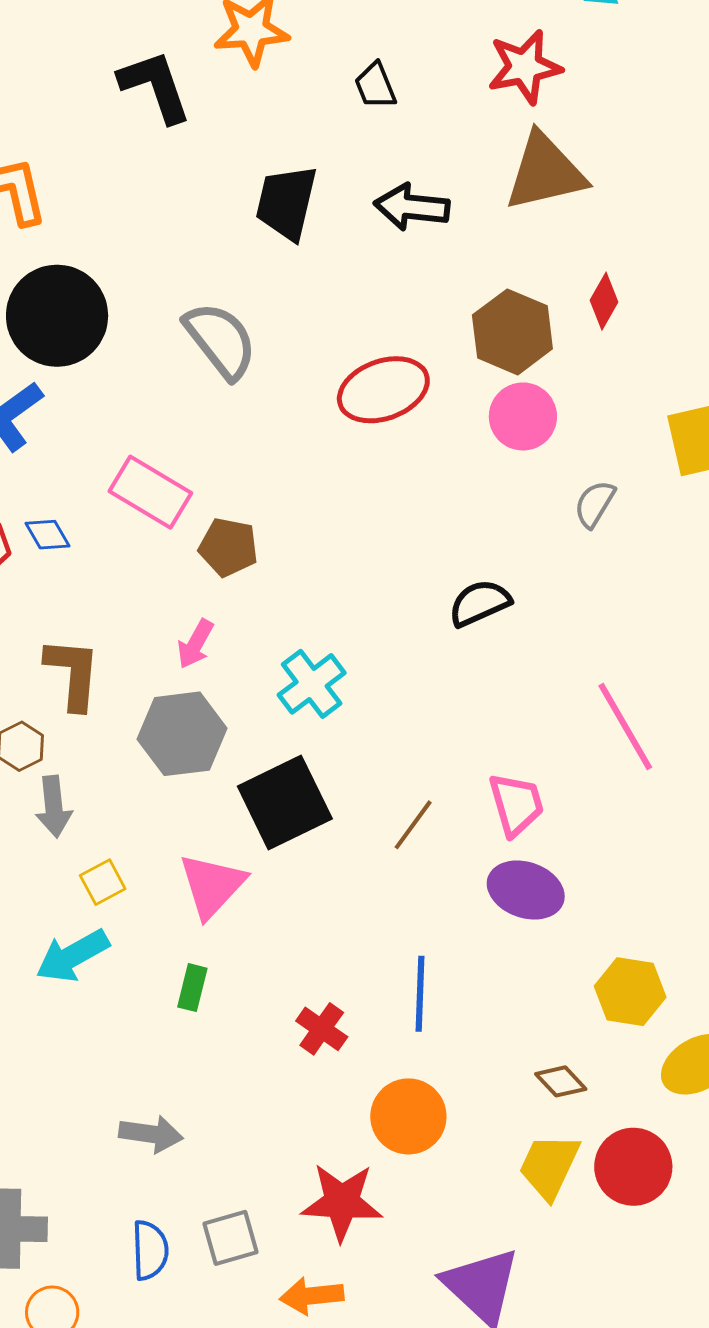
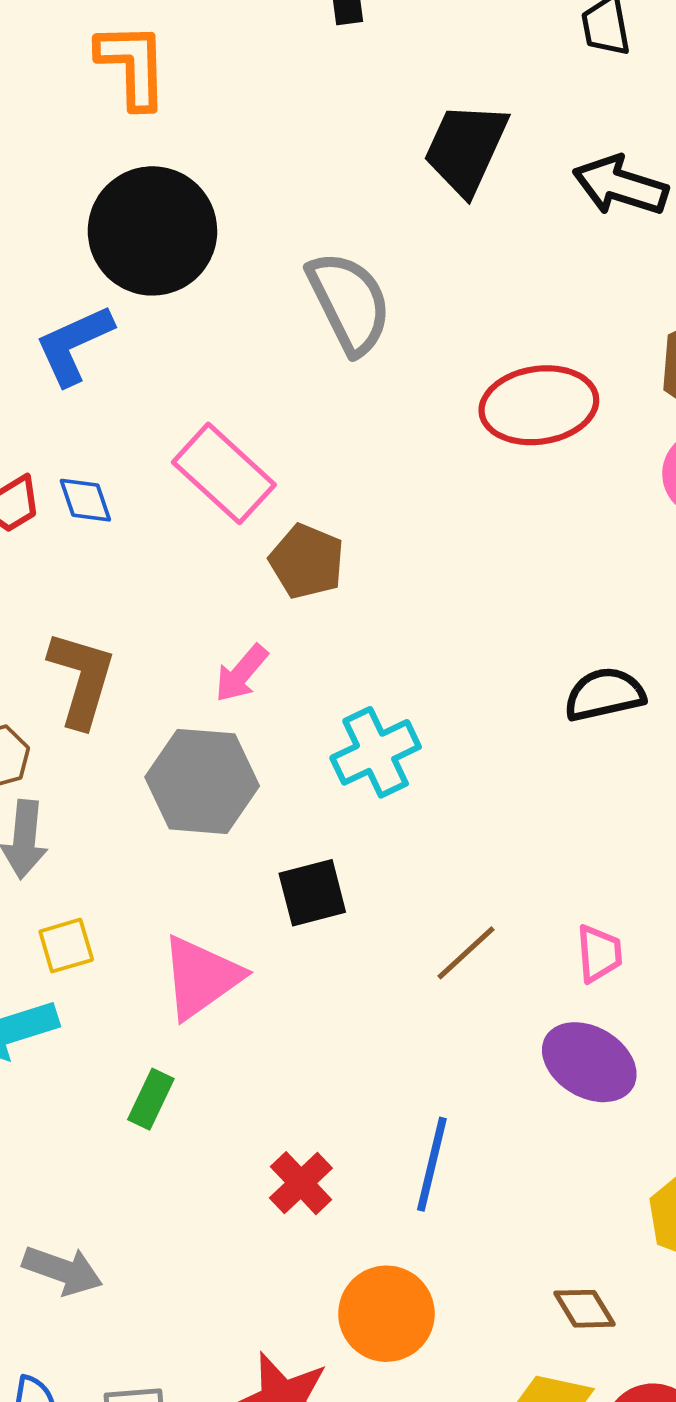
black square: (285, 802) -> (312, 893), size x0.6
pink trapezoid: (516, 804) -> (599, 954), size x0.7

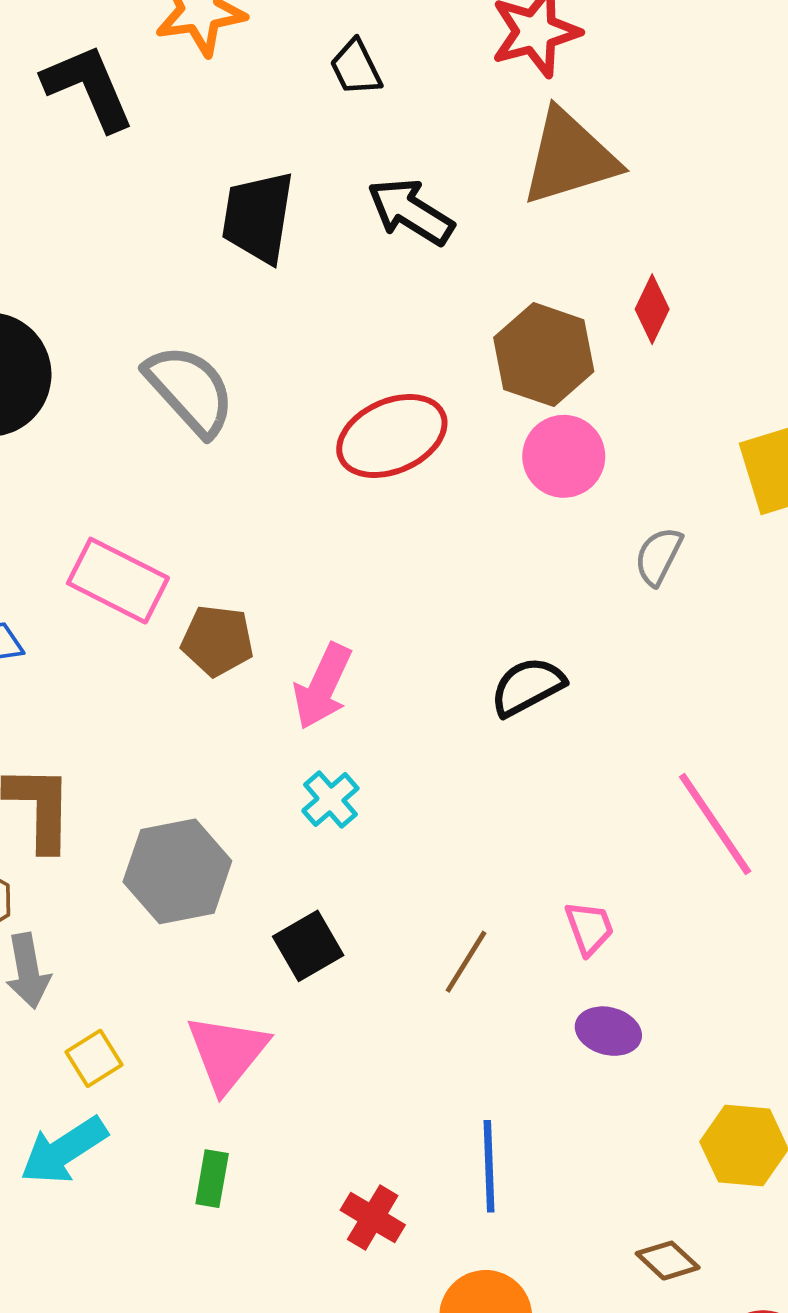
black arrow: (620, 186) -> (411, 212), turned 30
pink arrow: (241, 673) -> (322, 686), moved, size x1.4
cyan cross: (376, 752) -> (330, 799), size x0.7
purple ellipse: (589, 1062) -> (608, 1031), size x0.7

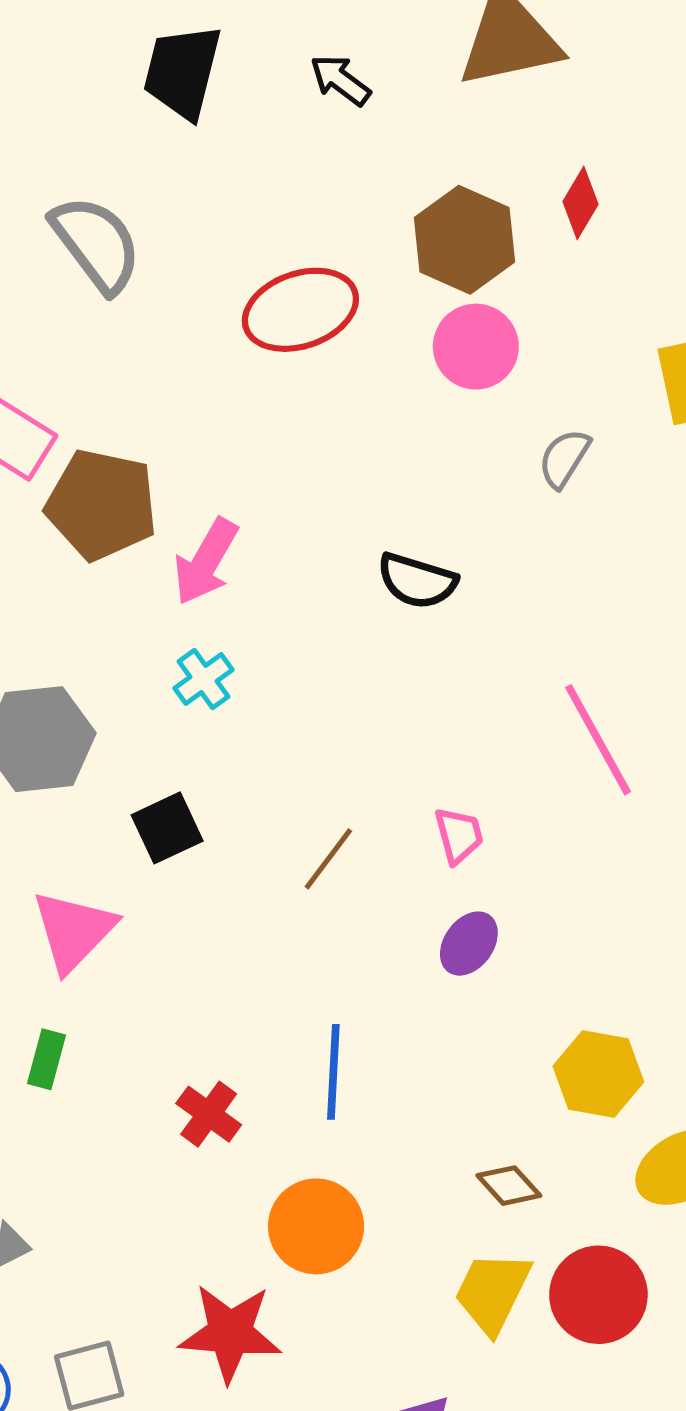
black arrow: (411, 212) -> (340, 80), size x0.7
brown pentagon: (217, 641) -> (102, 505), size x1.5
black semicircle: (527, 687) -> (417, 581), turned -140
purple ellipse: (608, 1031) -> (469, 944), turned -74

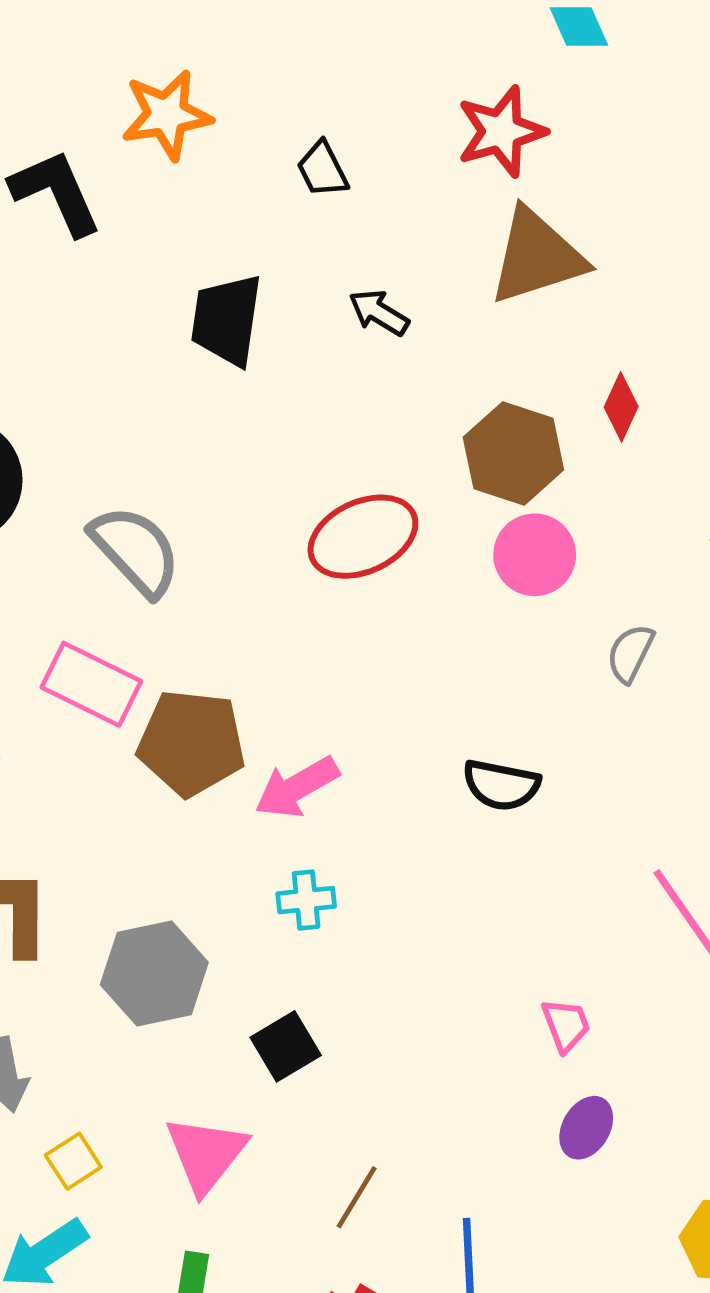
gray semicircle: (96, 244) -> (136, 551), moved
pink arrow: (206, 562) -> (297, 787), turned 36
cyan cross: (204, 679) -> (306, 900), turned 36
brown line: (328, 859) -> (357, 1197), moved

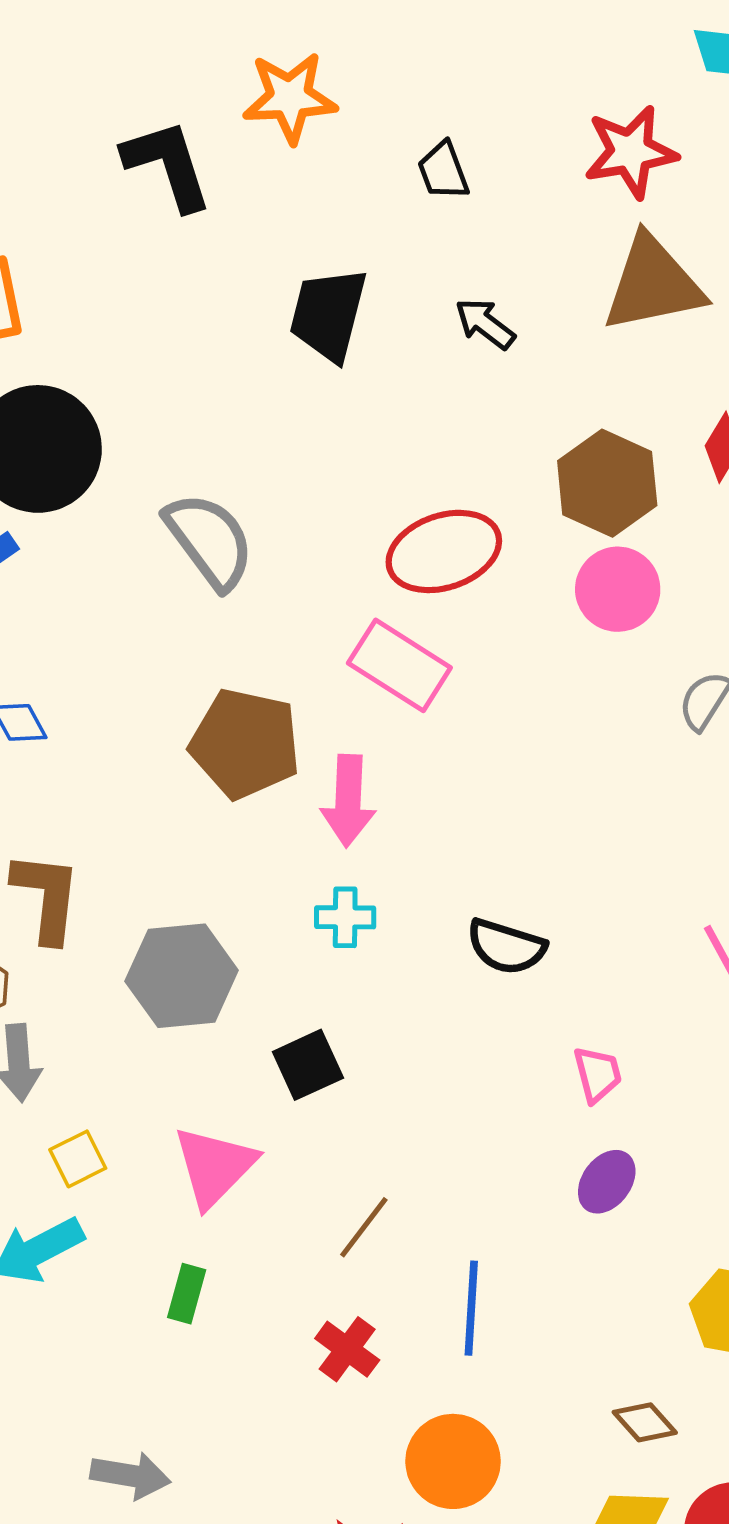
pink rectangle: (91, 684) -> (399, 665), moved
black semicircle: (501, 785) -> (506, 947), moved
pink arrow: (297, 787) -> (348, 801), turned -64

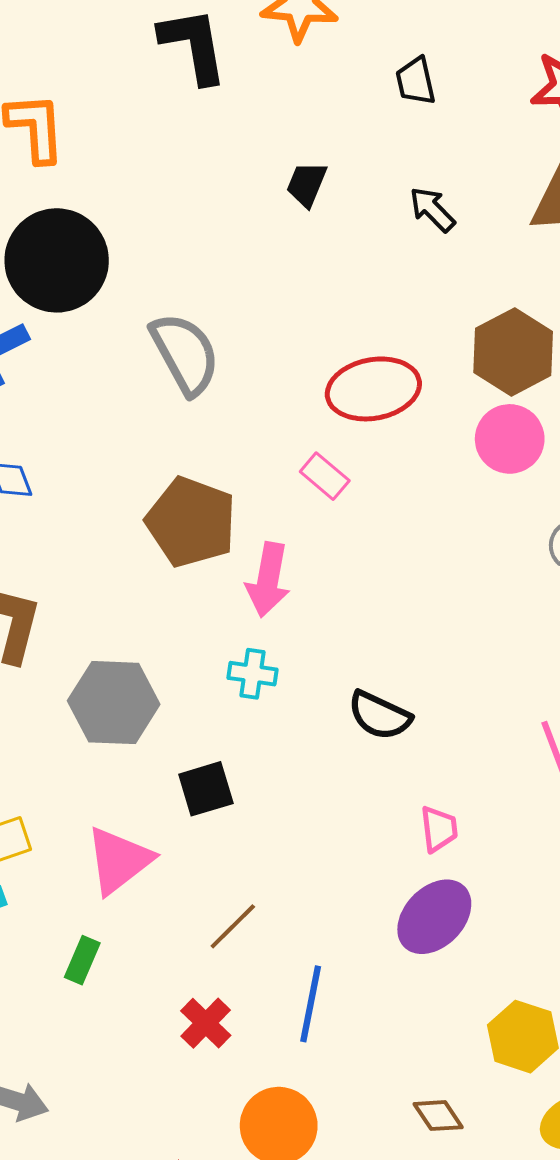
black trapezoid: (328, 314) -> (307, 184), size x0.6
pink rectangle: (399, 665) -> (325, 476), size x0.6
purple ellipse: (607, 1182) -> (434, 917), size x1.5

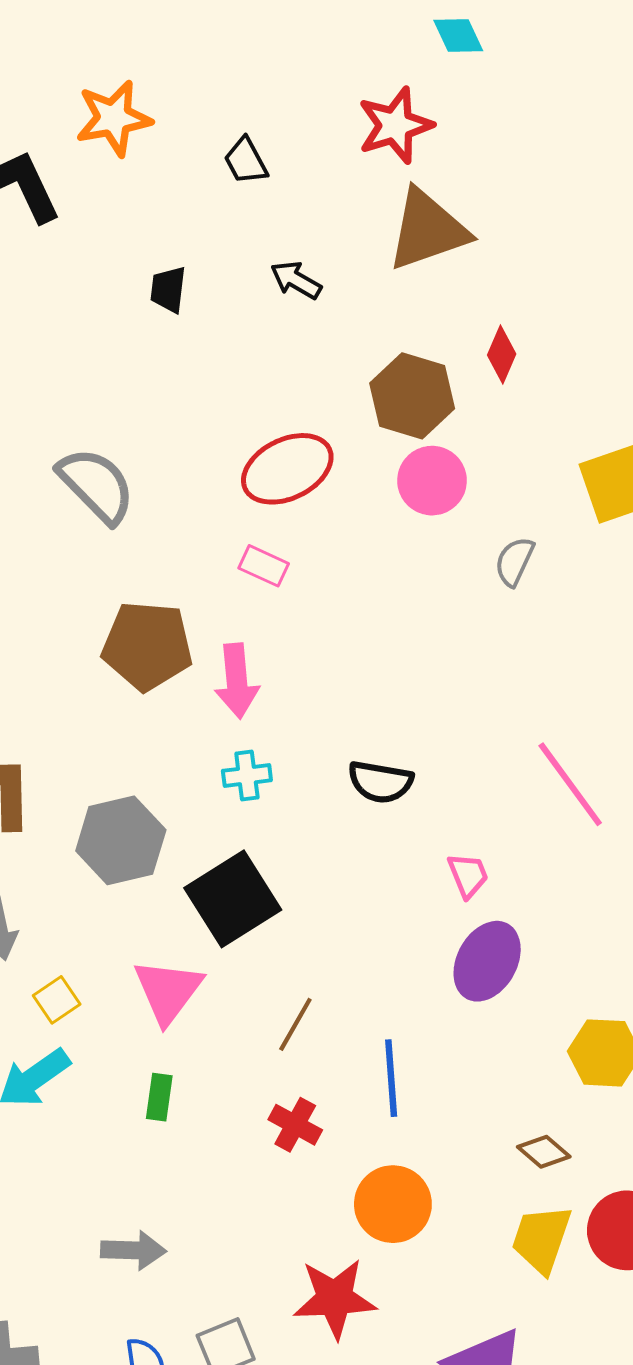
black square: (206, 789) -> (233, 899), size x1.6

